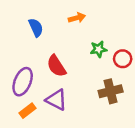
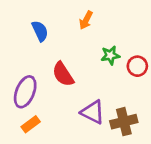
orange arrow: (77, 18) -> (86, 20), turned 133
brown cross: (111, 91) -> (124, 122), moved
purple triangle: (56, 100) -> (93, 112), moved

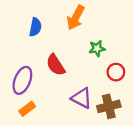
orange arrow: (86, 20) -> (76, 18), size x1.5
blue semicircle: (40, 31) -> (35, 27), turned 36
red circle: (137, 66) -> (116, 72), moved

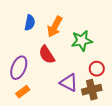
orange arrow: (76, 18) -> (55, 27), moved
green star: (97, 48) -> (82, 41), size x1.5
red circle: (116, 72) -> (97, 69), moved

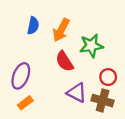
red semicircle: (47, 55) -> (64, 61), moved
brown cross: (92, 90) -> (103, 101), turned 30

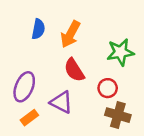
green star: (91, 46) -> (120, 52), moved
red circle: (108, 77) -> (108, 88), moved
purple triangle: (77, 93) -> (61, 102), moved

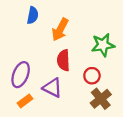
blue semicircle: (38, 29) -> (33, 15), moved
red semicircle: (74, 70) -> (63, 60), turned 30
brown cross: (118, 115) -> (101, 99), turned 35

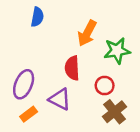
orange arrow: (60, 30) -> (87, 33), moved

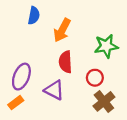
orange arrow: (87, 33) -> (62, 30), moved
orange rectangle: (29, 114) -> (16, 103), moved

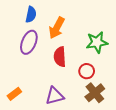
purple ellipse: (21, 77) -> (29, 42), moved
purple triangle: (54, 90) -> (55, 96), moved, turned -42

